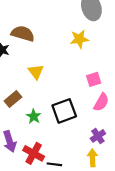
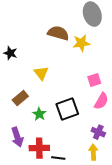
brown semicircle: (23, 34) -> (58, 33), moved
purple cross: (98, 136) -> (98, 132), turned -32
red cross: (34, 153) -> (39, 148), turned -30

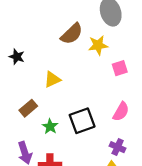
brown semicircle: (58, 33) -> (72, 34), turned 120
yellow triangle: (41, 73) -> (52, 80), turned 42
pink square: (94, 80) -> (120, 68), moved

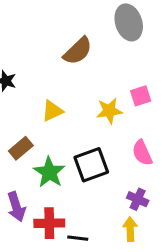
yellow star: (98, 45) -> (109, 111), moved
pink semicircle: (121, 112) -> (142, 153), turned 126
green star: (50, 126) -> (49, 172), size x1.5

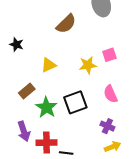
yellow arrow: (130, 229) -> (113, 147), moved, turned 70

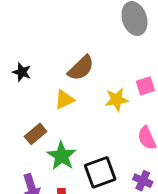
brown semicircle: (66, 24) -> (81, 68), moved
black square: (75, 102) -> (100, 172), moved

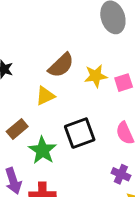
yellow star: (117, 100) -> (96, 76), moved
black square: (100, 172) -> (80, 133), moved

